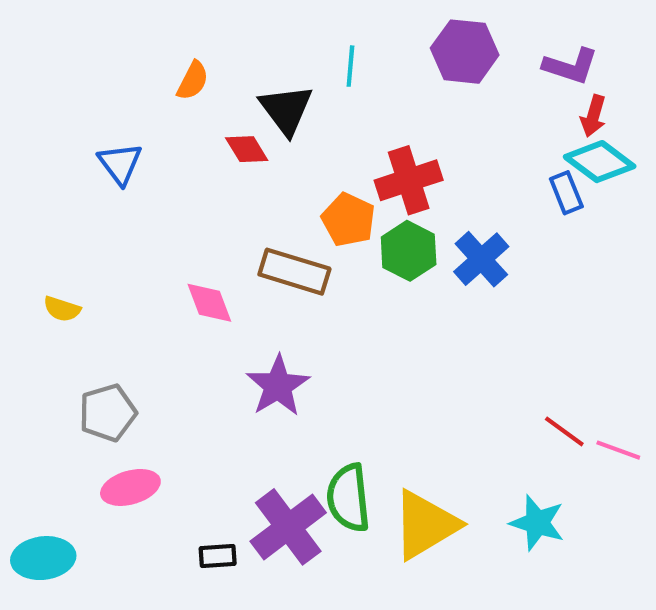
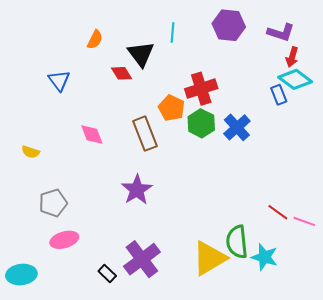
brown rectangle: (294, 272) -> (145, 134), turned 52
pink diamond: (209, 303) -> (92, 135), moved
green semicircle: (348, 498) -> (237, 242), moved
black rectangle: (218, 556) -> (107, 273), turned 48

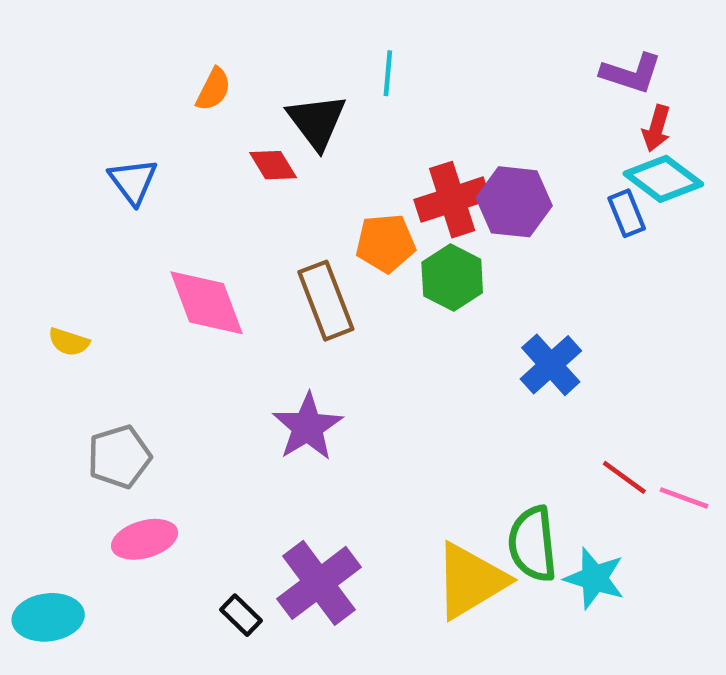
purple hexagon: (229, 25) -> (514, 202), moved
orange pentagon: (172, 108) -> (386, 243), turned -30
blue cross: (237, 127) -> (551, 365), moved
pink diamond: (92, 135) -> (207, 303), size x1.5

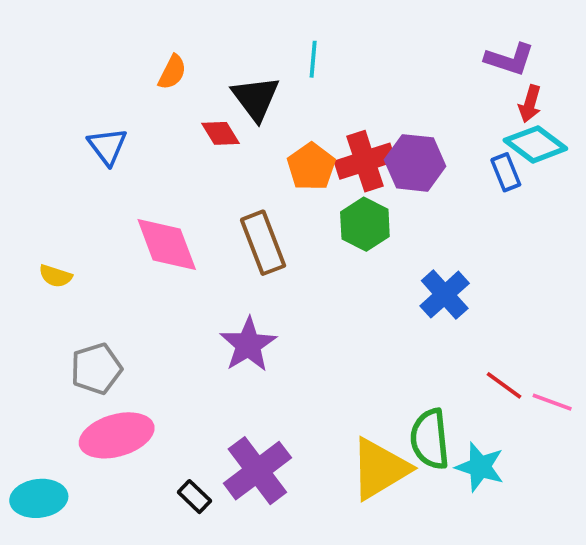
orange pentagon: (386, 243) -> (311, 167), moved, turned -30
pink ellipse: (145, 539) -> (117, 435), size x1.4

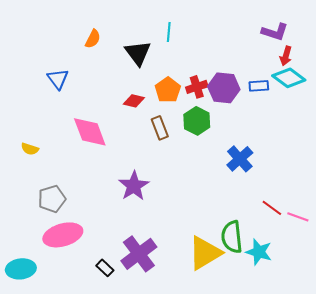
red diamond: (220, 133) -> (134, 101), moved, turned -45
red cross: (365, 161) -> (197, 87), size x0.7
blue rectangle: (506, 172) -> (259, 86), moved, turned -72
brown rectangle: (263, 243) -> (160, 128), moved, size x0.7

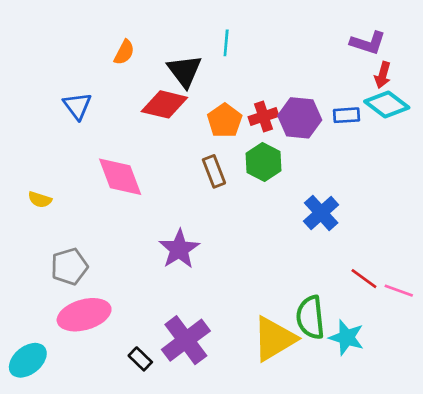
red diamond: (134, 101) -> (164, 104), moved, size x1.6
cyan ellipse: (21, 269) -> (28, 360), turned -32

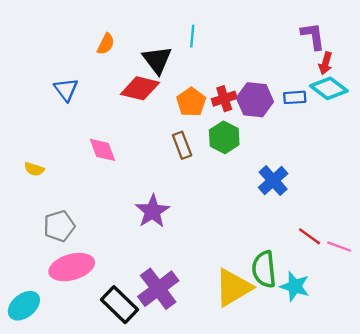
purple L-shape: (368, 43) -> (313, 36), turned -116
pink diamond: (120, 177) -> (102, 150), size x0.7
black rectangle: (140, 359) -> (119, 305), size x1.8

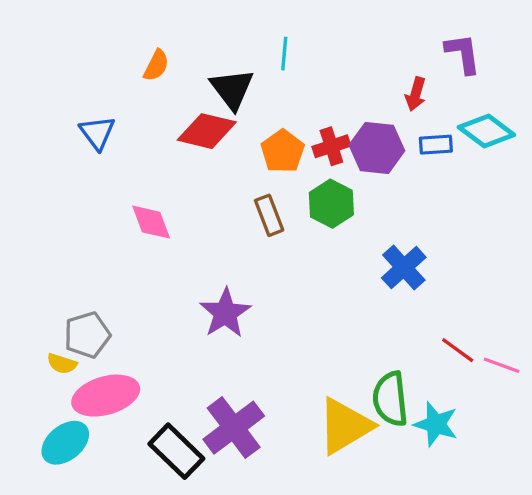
red arrow: (325, 63) -> (416, 94), moved
yellow semicircle: (34, 169) -> (62, 364), moved
cyan ellipse: (24, 306) -> (65, 443), moved

